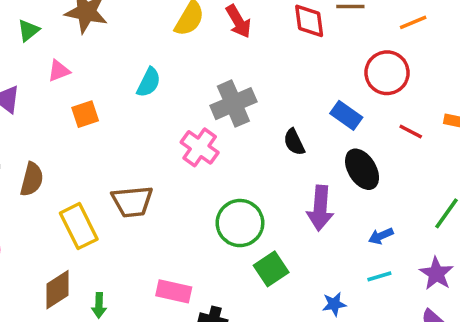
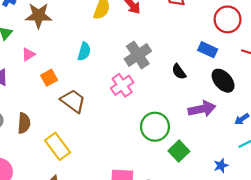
pink cross: (200, 147) -> (122, 85), turned 30
brown trapezoid: (132, 201) -> (73, 101), moved, turned -128
purple arrow: (320, 208) -> (202, 109), turned -96

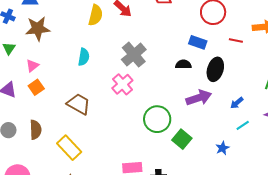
black semicircle: (179, 72) -> (183, 64), moved, turned 133
orange square: (49, 78) -> (36, 87), moved
black ellipse: (223, 81) -> (215, 69), turned 65

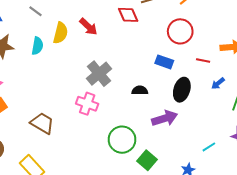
cyan semicircle: (84, 57) -> (37, 46), moved
black semicircle: (183, 64) -> (140, 90), moved
pink cross: (122, 84) -> (87, 104), turned -30
blue arrow: (237, 103) -> (218, 83), moved

